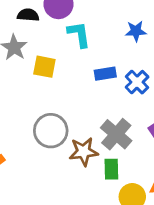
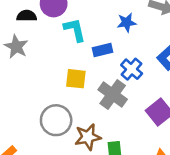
yellow square: (44, 67) -> (76, 79), moved
blue rectangle: (105, 74) -> (102, 50), moved
gray cross: (116, 134) -> (113, 94), moved

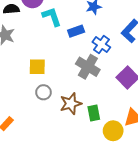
yellow square: (76, 79) -> (37, 67), moved
gray circle: (56, 120) -> (43, 92), size x0.6

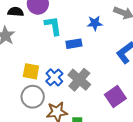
blue cross: (101, 45) -> (54, 77), moved
gray circle: (43, 92) -> (33, 97), size x1.5

